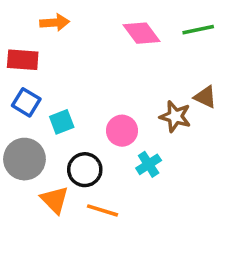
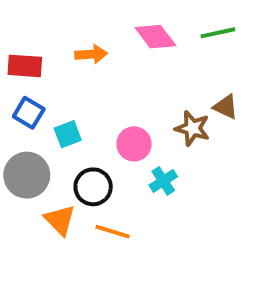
orange arrow: (55, 23) -> (91, 54), moved

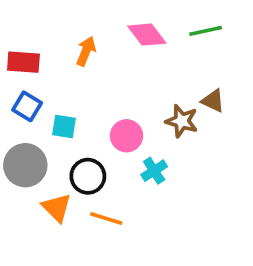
orange arrow: (91, 54) -> (86, 51), turned -64
cyan square: (68, 134) -> (64, 127), turned 30

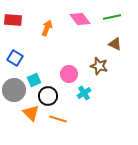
red rectangle: (23, 62) -> (13, 20), moved
brown triangle: (213, 101) -> (115, 44), moved
cyan square: (64, 127) -> (34, 80), moved, turned -32

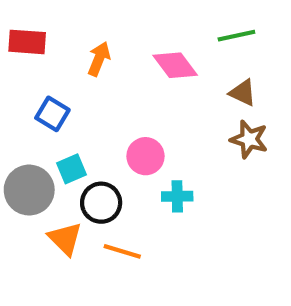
pink diamond: (80, 19) -> (175, 65), moved
blue square: (15, 58) -> (52, 114), moved
brown star: (99, 66) -> (249, 139), moved
cyan cross: (84, 93) -> (177, 196), turned 32

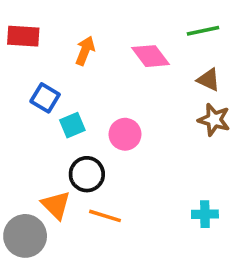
cyan square: (71, 169) -> (72, 125), moved
gray circle: (29, 190) -> (25, 236), moved
cyan cross: (177, 196) -> (205, 214), moved

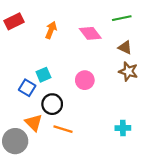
red rectangle: (23, 36) -> (14, 21), turned -30
blue square: (45, 98) -> (27, 88), moved
pink circle: (125, 134) -> (85, 80), moved

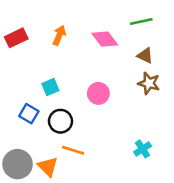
red rectangle: (14, 21) -> (16, 38), moved
blue square: (27, 88) -> (29, 114), moved
orange triangle: (34, 123) -> (48, 167), moved
cyan cross: (123, 128) -> (143, 149), turned -32

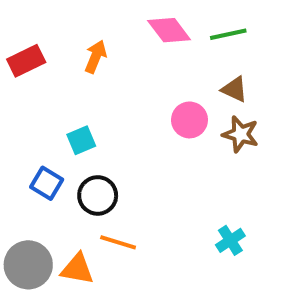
pink diamond: (105, 39) -> (169, 30), moved
pink circle: (98, 93) -> (189, 120), moved
orange triangle: (48, 167) -> (77, 269), turned -35

